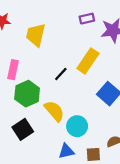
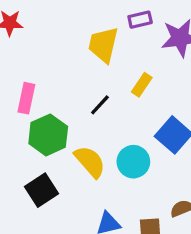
yellow trapezoid: (36, 35) -> (103, 45), moved
yellow rectangle: (88, 61) -> (142, 85), size x0.6
cyan circle: (77, 126) -> (133, 162), moved

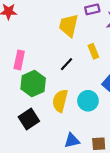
yellow rectangle: (142, 85) -> (93, 51), turned -56
yellow semicircle: (90, 162) -> (60, 101), turned -125

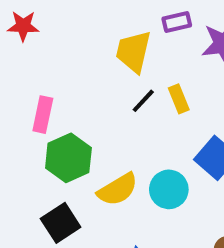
black line: (66, 64) -> (143, 101), moved
yellow semicircle: (60, 101) -> (118, 189), turned -135

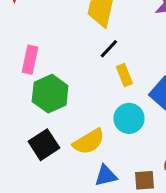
yellow rectangle: (179, 99) -> (124, 75), moved
yellow semicircle: (118, 189) -> (89, 142), moved

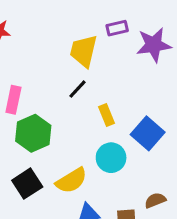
black line: (109, 49) -> (77, 89), moved

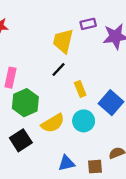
yellow semicircle: (71, 181) -> (53, 123), moved

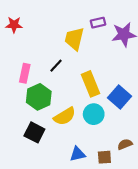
black line: (58, 70) -> (56, 66), moved
yellow rectangle: (80, 89) -> (90, 84), size x1.6
black square: (21, 140) -> (34, 132), turned -30

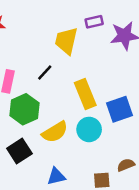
blue square: (120, 97) -> (120, 109), turned 30
black square: (34, 132) -> (19, 151), turned 30
blue triangle: (78, 154) -> (56, 176), moved

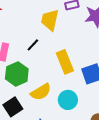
cyan circle: (89, 129) -> (68, 100), moved

